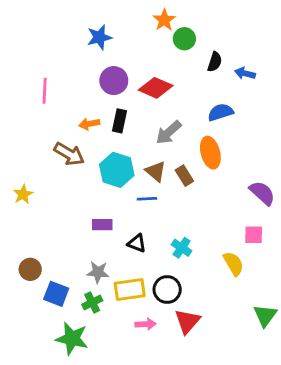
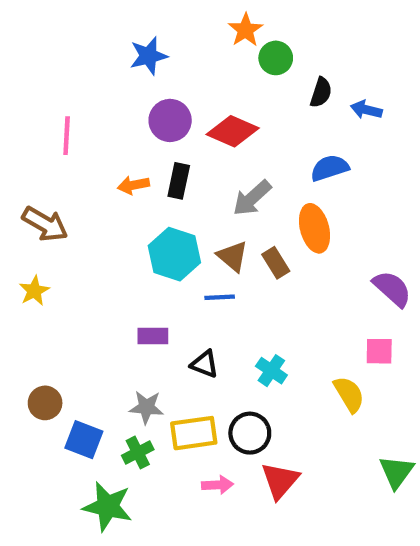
brown arrow: (69, 154) -> (45, 224), moved

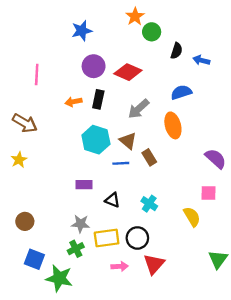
brown rectangle: (276, 263) -> (149, 157), moved
blue square: (84, 440) -> (34, 259), moved

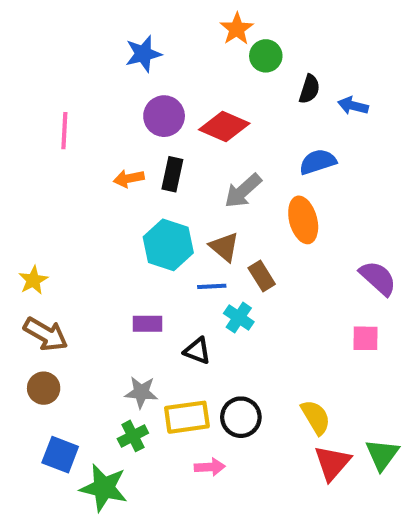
brown arrow: (25, 123) -> (46, 334), moved
cyan cross: (149, 204) -> (239, 318), moved
yellow semicircle: (192, 217) -> (316, 417), moved
red triangle: (154, 264) -> (332, 463), moved

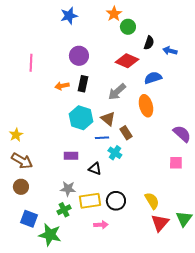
blue star: (143, 54) -> (69, 16), moved
red diamond: (224, 126) -> (127, 61), moved

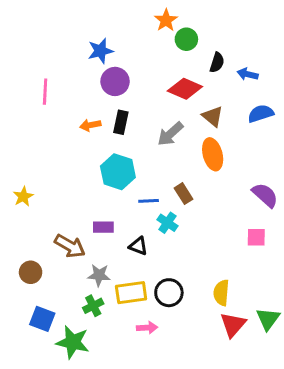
blue star: (69, 16) -> (100, 51), moved
blue semicircle: (153, 78) -> (261, 114), moved
brown triangle: (108, 119) -> (213, 116), moved
brown arrow: (22, 161) -> (70, 246), moved
yellow semicircle: (152, 201) -> (221, 293), turned -144

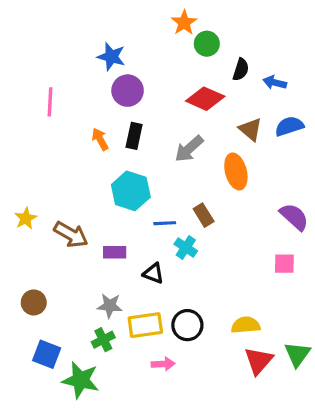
blue star: (100, 51) -> (111, 57), turned 30
brown triangle: (213, 116) -> (250, 129), moved
orange arrow: (90, 125) -> (100, 139), turned 72
brown arrow: (70, 246) -> (71, 235), moved
yellow semicircle: (221, 293) -> (246, 325), turned 80

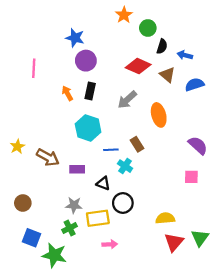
green circle: (207, 44) -> (148, 28), moved
brown triangle: (250, 129) -> (167, 75), moved
black circle: (187, 325) -> (123, 203), moved

